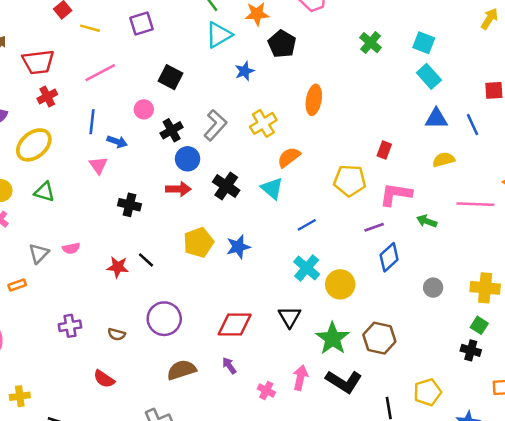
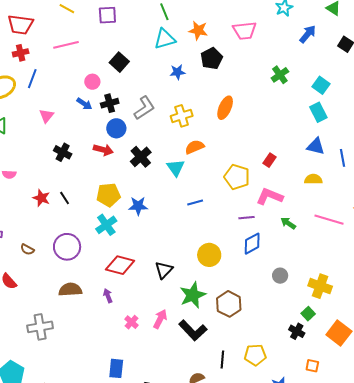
blue line: (92, 122) -> (32, 79), moved
blue arrow: (117, 142) -> (84, 104), moved
cyan cross: (307, 268) -> (106, 225), moved

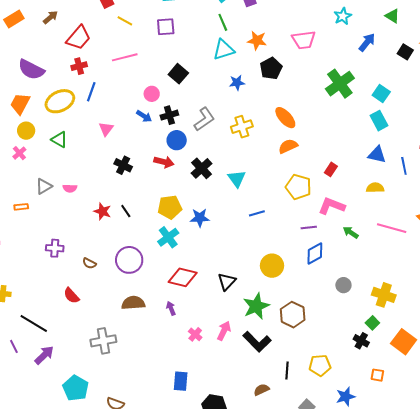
red trapezoid: (20, 25) -> (78, 38), turned -56
green cross: (280, 75) -> (340, 84), size x1.6
orange ellipse: (225, 108) -> (285, 118), turned -65
orange semicircle: (195, 147) -> (288, 146), moved

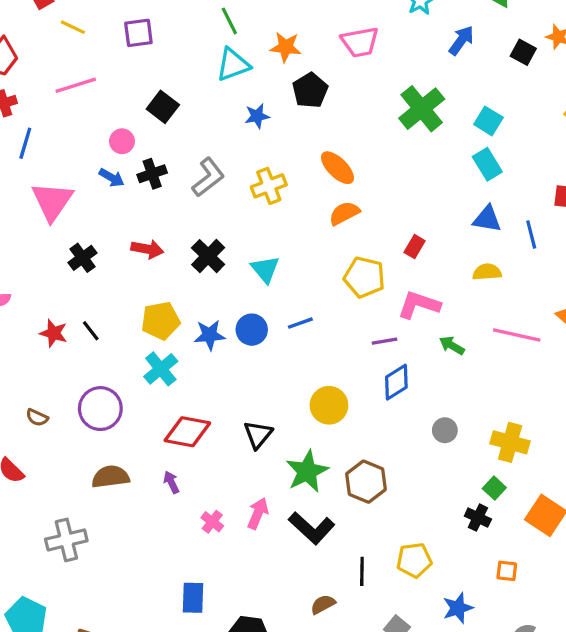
pink triangle: (106, 129) -> (52, 201), size x1.8
blue circle: (177, 140) -> (252, 330), moved
black cross: (123, 165) -> (82, 258), turned 30

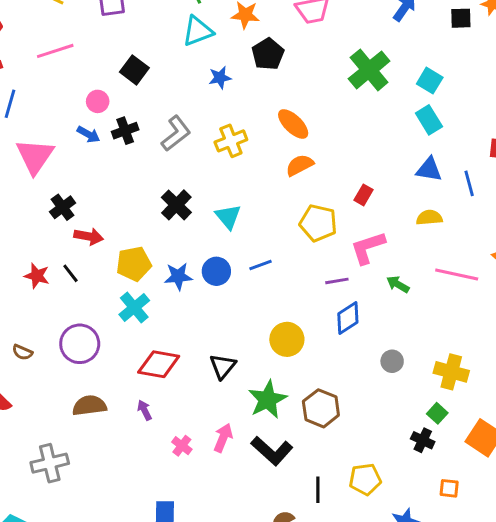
black square: (523, 52) -> (461, 18), turned -30
red arrow: (147, 249) -> (89, 236), moved
pink L-shape: (419, 305) -> (368, 248), turned -36

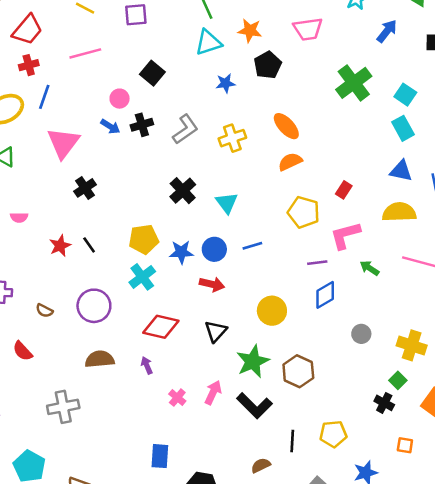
yellow semicircle: (429, 218) -> (399, 212), size x1.5
red arrow: (89, 236) -> (212, 284), moved
red star: (37, 276) -> (60, 246), turned 30

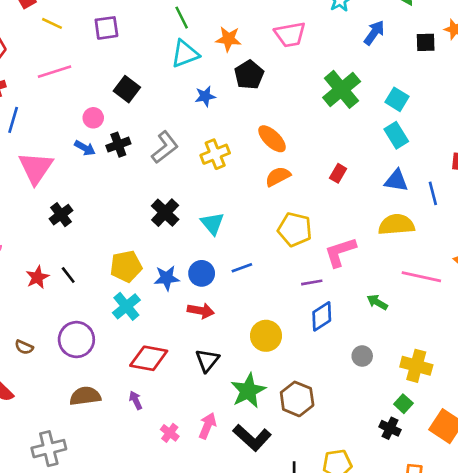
red rectangle: (344, 190) -> (338, 173), moved
green arrow: (369, 268) -> (377, 302), moved

